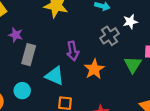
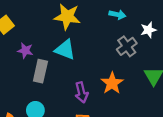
purple arrow: (73, 51) -> (81, 92), moved
cyan triangle: (55, 76) -> (65, 50), moved

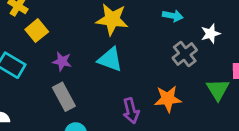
gray rectangle: (40, 71) -> (64, 97), moved, turned -40
orange star: (112, 83) -> (168, 99), turned 30

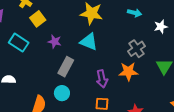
gray cross: (185, 54) -> (137, 49), moved
gray rectangle: (64, 97) -> (66, 67), moved, turned 54

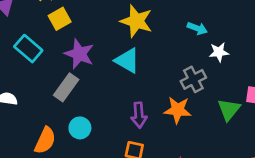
white star: (161, 27) -> (219, 52), moved
purple star: (55, 42) -> (79, 54), size x1.5
gray rectangle: (66, 67) -> (66, 87), moved

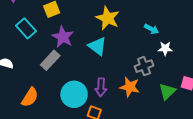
cyan circle: (80, 128) -> (74, 94), moved, size x1.6

